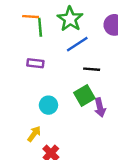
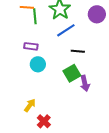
cyan circle: (48, 105) -> (38, 64), moved

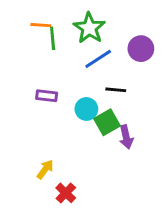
purple circle: (97, 14) -> (141, 49), moved
purple rectangle: (31, 46) -> (47, 96), moved
cyan circle: (38, 64) -> (86, 109), moved

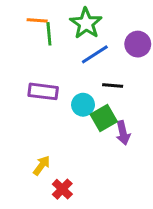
purple rectangle: (47, 96) -> (43, 91), size x1.4

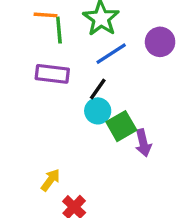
black line: (113, 85) -> (98, 89), moved, turned -60
purple rectangle: (43, 91) -> (52, 74), moved

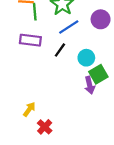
cyan circle: (98, 111) -> (86, 58), moved
green square: (121, 126) -> (98, 74), moved

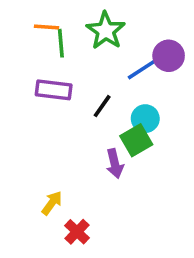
blue line: (69, 27) -> (143, 68), moved
green square: (98, 74) -> (136, 140), moved
purple arrow: (90, 85) -> (115, 164), moved

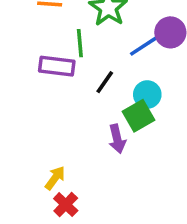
green line: (61, 43) -> (80, 43), moved
red cross: (77, 232) -> (66, 205), moved

